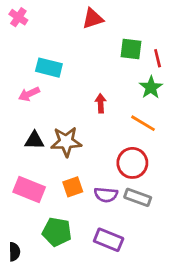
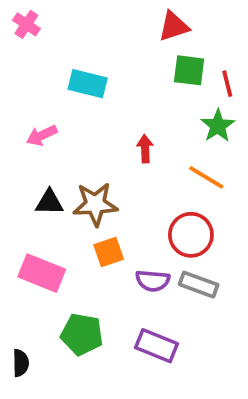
red triangle: (93, 19) -> (174, 26), moved
cyan rectangle: (49, 68) -> (88, 84), moved
orange square: (73, 187) -> (109, 252), moved

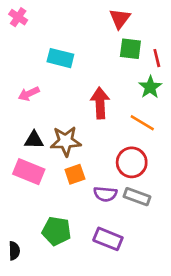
red triangle: (174, 26) -> (120, 18), turned -35
red arrow: (145, 149) -> (100, 103), size x1.6
pink rectangle: (42, 273) -> (29, 172), moved

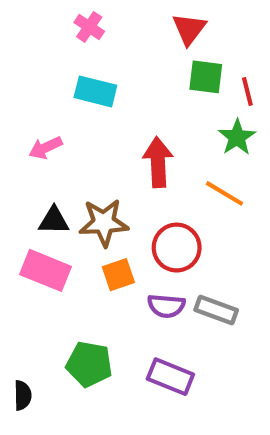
pink cross: (18, 17) -> (89, 27), moved
red circle: (132, 162) -> (177, 248), moved

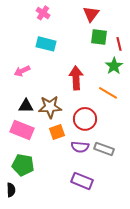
green pentagon: (89, 364) -> (23, 165), moved

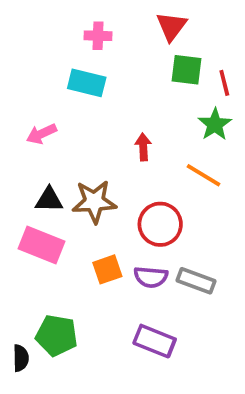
pink cross: (43, 13) -> (98, 36), moved, turned -32
red arrow: (76, 78) -> (143, 147), size x0.6
orange square: (57, 132) -> (107, 269), moved
green pentagon: (23, 165) -> (57, 335), moved

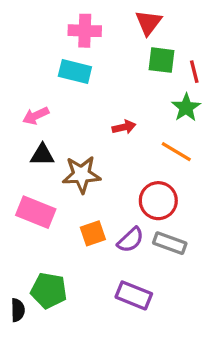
pink cross: (98, 36) -> (85, 31), size x1.4
red arrow: (143, 147) -> (124, 127), turned 80
black triangle: (49, 200) -> (42, 155), moved
red circle: (160, 224) -> (158, 201), moved
purple semicircle: (151, 277) -> (131, 240), turned -48

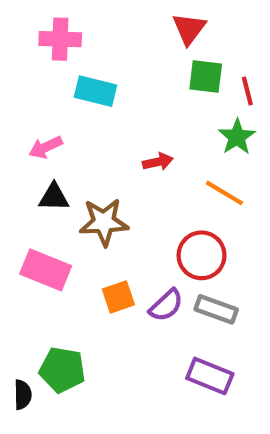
pink cross: (85, 31) -> (60, 39), moved
purple rectangle: (134, 295) -> (210, 376), moved

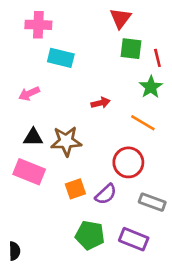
black triangle: (54, 197) -> (33, 137), moved
gray rectangle: (216, 309) -> (152, 202), moved
green pentagon: (62, 370) -> (90, 235), moved

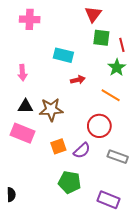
cyan rectangle: (61, 58) -> (63, 55), moved
pink arrow: (29, 94) -> (22, 73), turned -70
purple rectangle: (134, 239) -> (109, 200), moved

